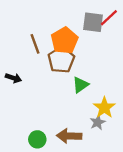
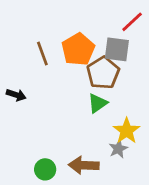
gray square: (93, 22) -> (117, 49), moved
brown pentagon: (61, 60) -> (103, 73), moved

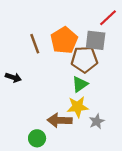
brown pentagon: (103, 73) -> (84, 59), turned 30
yellow star: (127, 131) -> (78, 107), moved, turned 30
brown arrow: (84, 165) -> (60, 120), moved

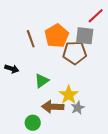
green triangle: (80, 84) -> (42, 81), moved
yellow star: (78, 107) -> (69, 95), turned -30
gray star: (97, 121) -> (78, 108), moved

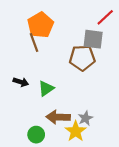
orange pentagon: (57, 36) -> (41, 25), moved
black arrow: (12, 69) -> (21, 82), moved
yellow star: (69, 95) -> (76, 131), moved

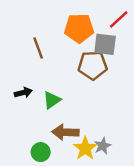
orange pentagon: (41, 25) -> (79, 28), moved, turned 30
black arrow: (21, 82) -> (23, 93), turned -32
gray star: (85, 118) -> (103, 146), moved

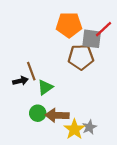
red line: (119, 19) -> (103, 29), moved
brown line: (38, 48) -> (31, 71), moved
green circle: (41, 152) -> (38, 113), moved

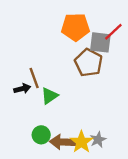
brown pentagon: (81, 57) -> (89, 63), turned 30
green circle: (38, 113) -> (41, 135), moved
brown arrow: (57, 115) -> (62, 142), moved

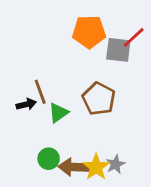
brown pentagon: (89, 63) -> (99, 99), moved

